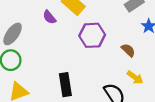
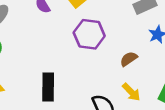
brown semicircle: (128, 50) -> (129, 59), turned -88

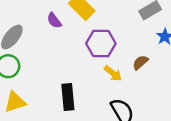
yellow arrow: (131, 92) -> (113, 73), moved

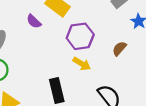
yellow arrow: (113, 73) -> (82, 64), moved

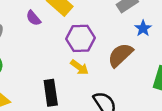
brown semicircle: (119, 49) -> (120, 55), size x1.6

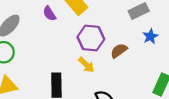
brown semicircle: (120, 55) -> (119, 51), moved, size x0.7

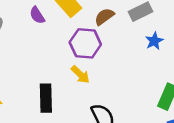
brown semicircle: (119, 51) -> (104, 17), moved

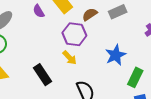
blue star: (154, 41) -> (116, 55), moved, size x1.5
black rectangle: (46, 98) -> (43, 75), turned -35

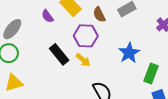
brown semicircle: (90, 14) -> (99, 14), turned -77
black rectangle: (43, 75) -> (59, 54), moved

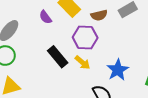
brown semicircle: (99, 14) -> (99, 15), turned -77
blue star: (129, 53) -> (118, 70), moved

